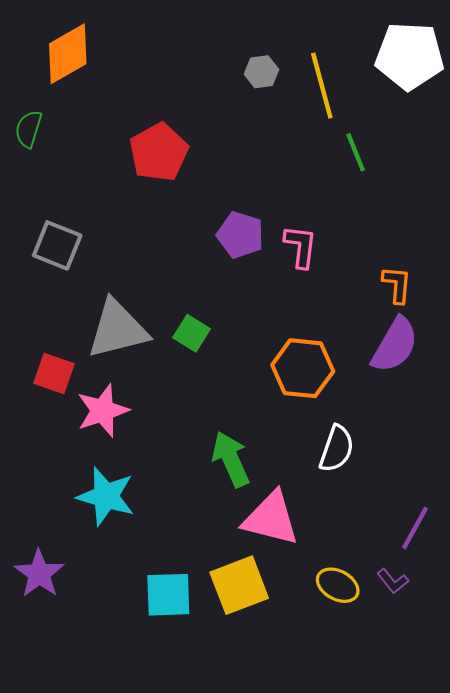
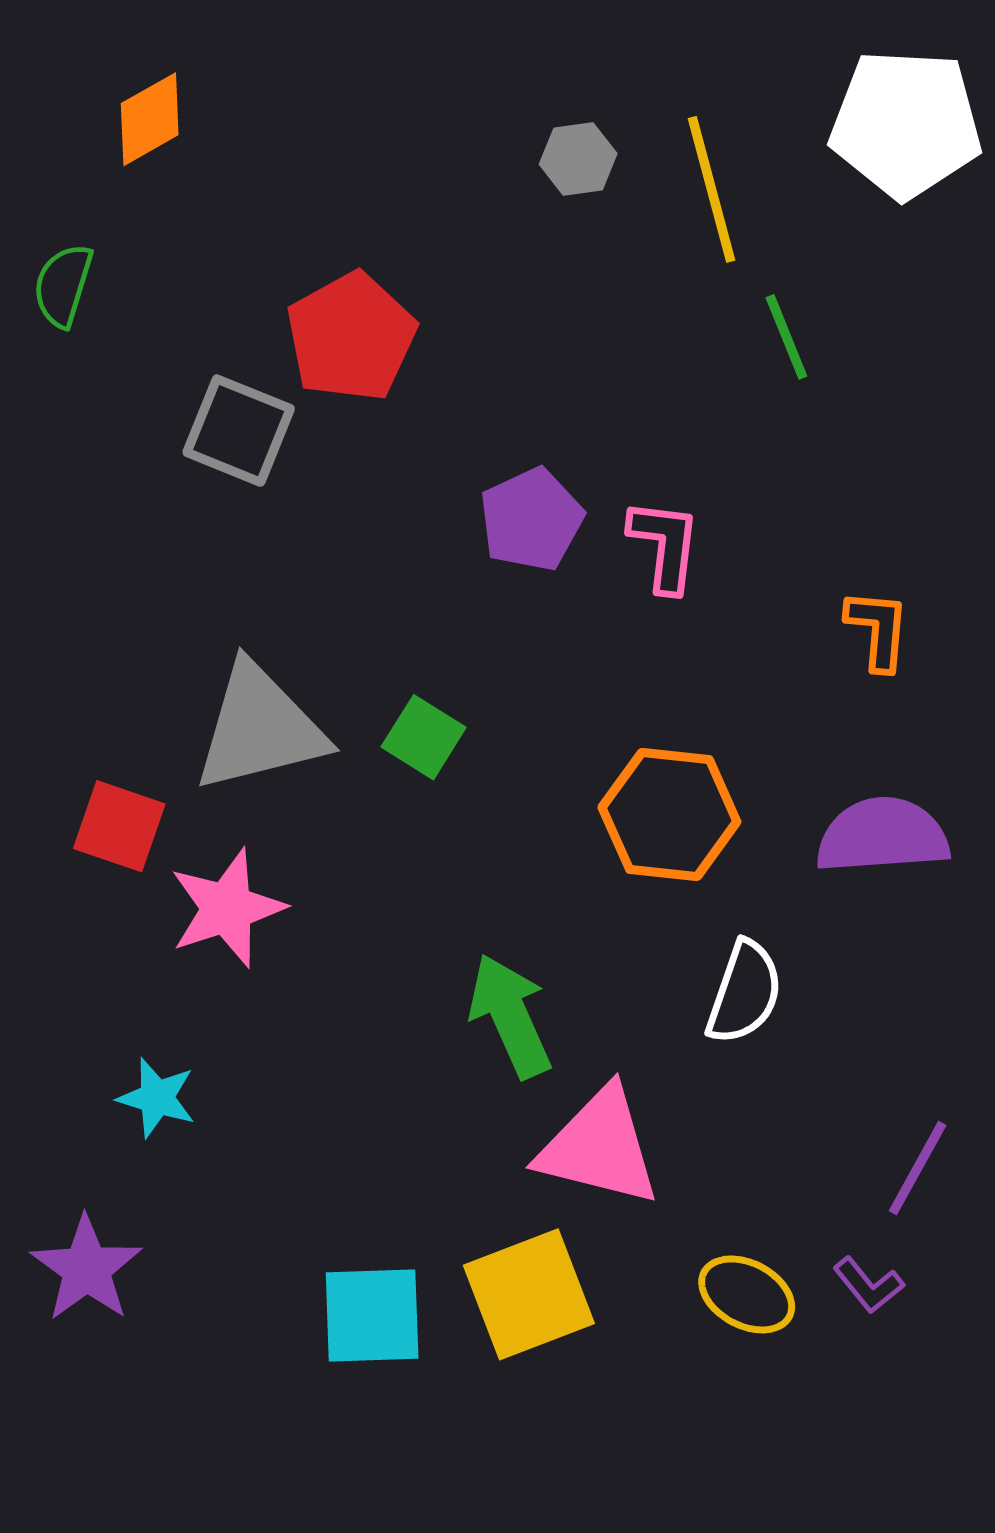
orange diamond: (68, 54) -> (150, 119), size x0.7
purple pentagon: (240, 235) -> (531, 520), turned 30
gray square: (57, 245) -> (239, 431), moved
purple semicircle: (395, 345) -> (882, 836), moved, turned -124
cyan star: (106, 496) -> (157, 1098), moved, size x0.6

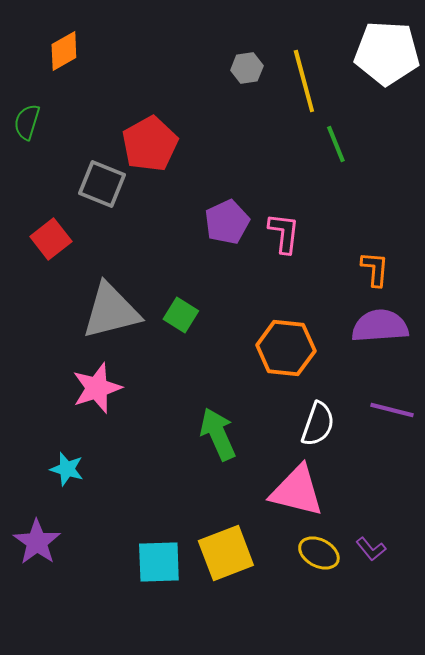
red square: (119, 826) -> (51, 239), moved, turned 33
purple semicircle: (882, 836) -> (380, 326), moved
pink triangle: (599, 1147) -> (297, 491), moved
purple line: (918, 1168) -> (392, 410), moved, turned 75

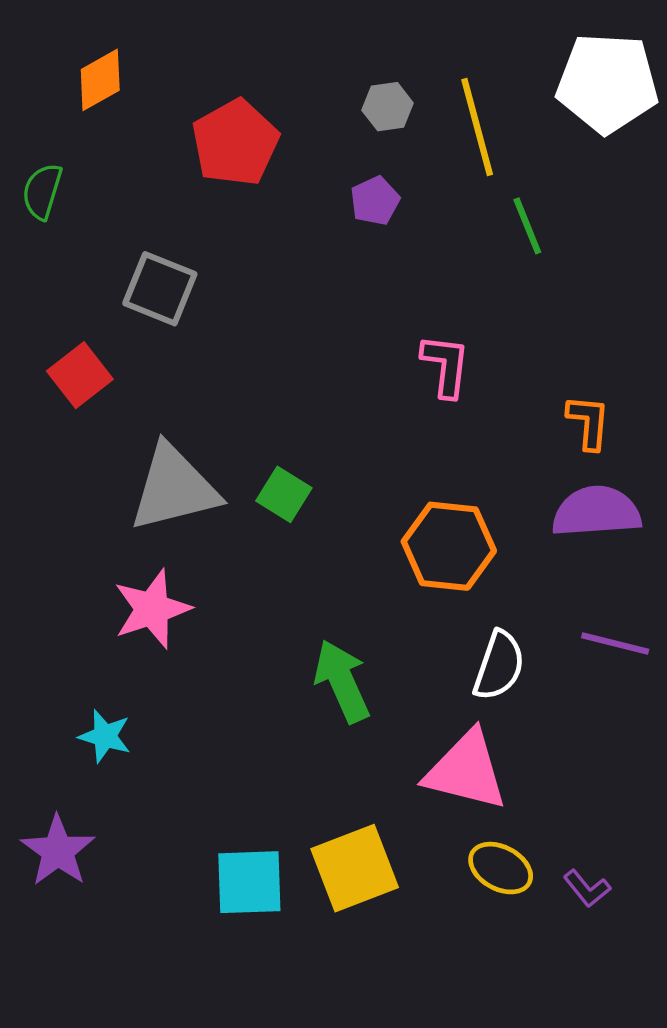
red pentagon: (150, 144) -> (235, 143), moved
purple pentagon: (227, 222) -> (375, 201), moved, size x0.7
purple L-shape: (371, 549) -> (587, 888), moved

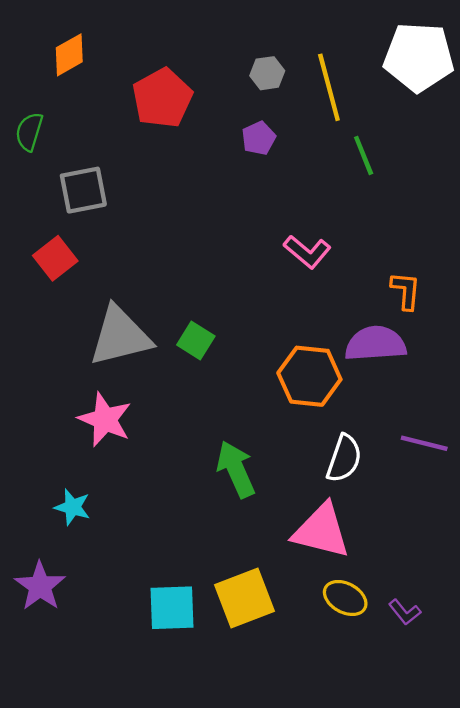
gray square: (160, 289) -> (83, 190), moved, turned -33
pink L-shape: (446, 366) -> (307, 252), turned 123
purple semicircle: (596, 512) -> (375, 344), moved
pink star: (152, 609) -> (105, 419), turned -30

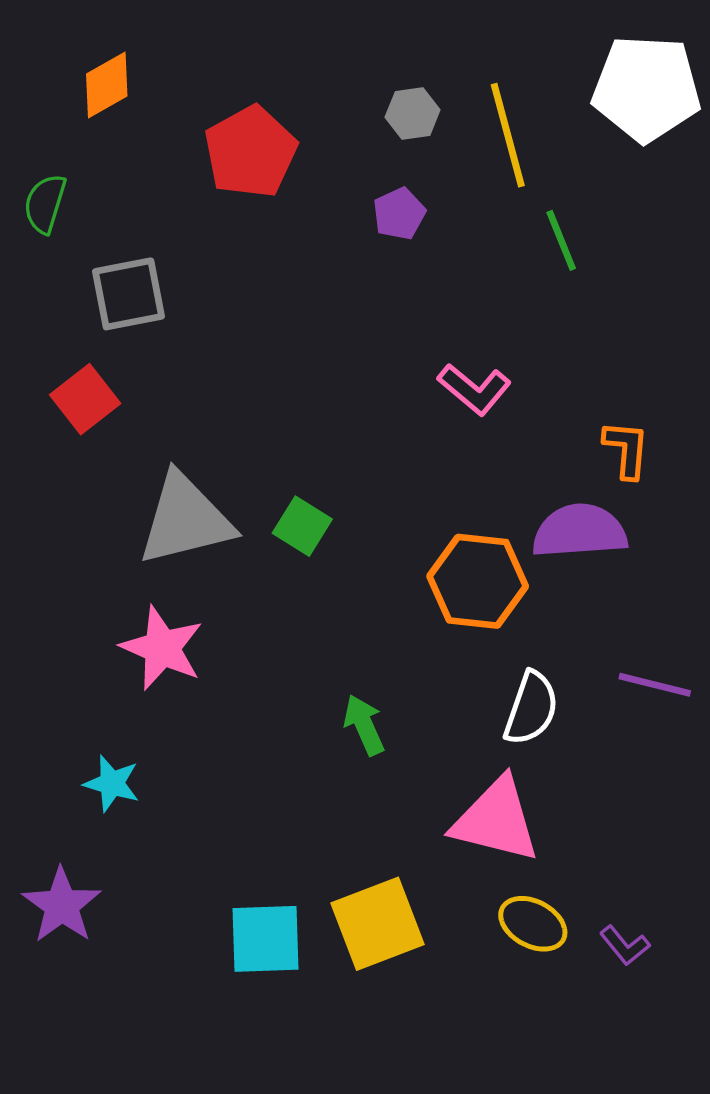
green arrow: (236, 469) -> (364, 725), size x0.7

